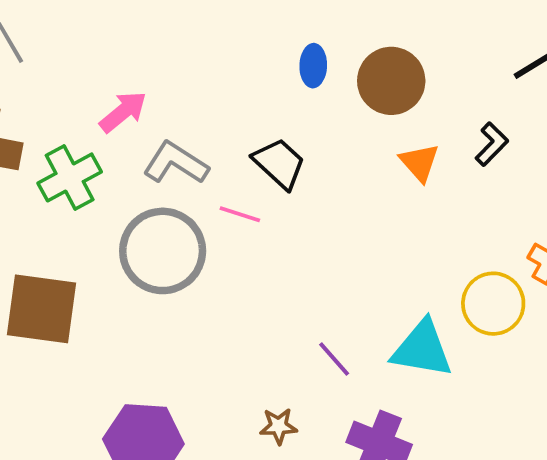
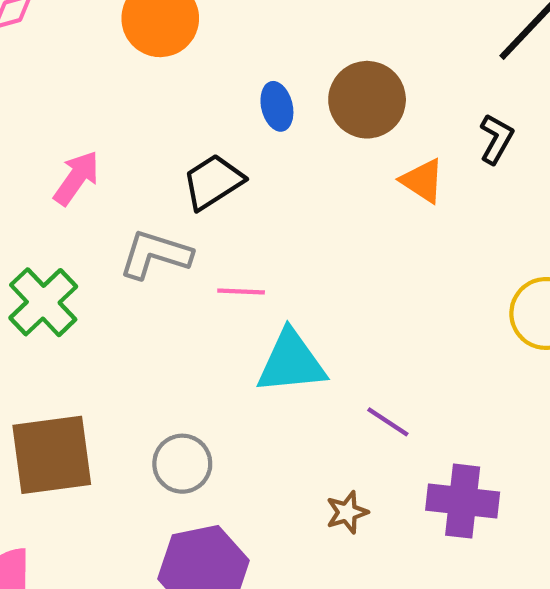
pink arrow: (123, 112) -> (76, 178), moved
black trapezoid: (279, 163) -> (213, 182), moved, turned -60
gray circle: (163, 251) -> (182, 464), moved, size x0.6
cyan triangle: (422, 349) -> (291, 362), moved

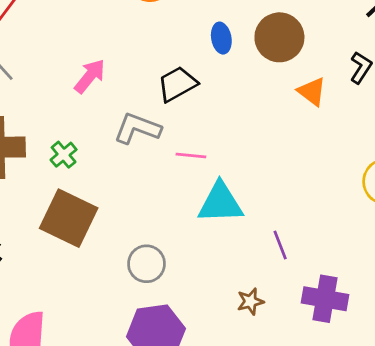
green cross: (43, 302) -> (64, 155), size x0.6
purple line: (388, 422) -> (280, 245), turned 32
brown square: (52, 455) -> (69, 218), moved, turned 30

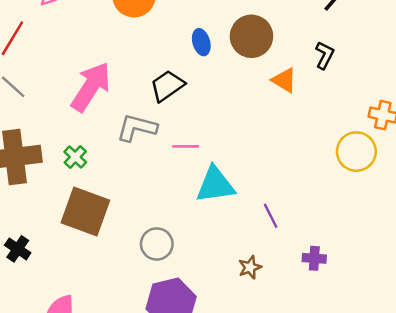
pink arrow: (90, 76) -> (91, 87), size x1.6
purple cross: (325, 299) -> (314, 258), size x0.6

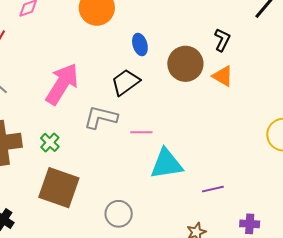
brown circle: (251, 36) -> (185, 64), moved
blue ellipse: (201, 42) -> (140, 45), moved
black L-shape: (325, 55) -> (222, 40), moved
purple line: (271, 216) -> (213, 189), turned -75

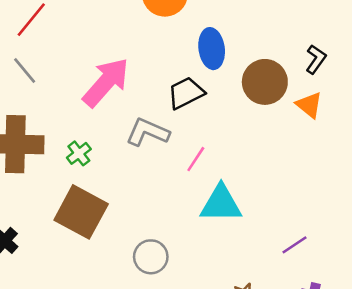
blue ellipse: (140, 45) -> (212, 49), size x1.4
pink line: (141, 132) -> (196, 159), turned -65
purple line: (213, 189) -> (295, 245), moved, turned -30

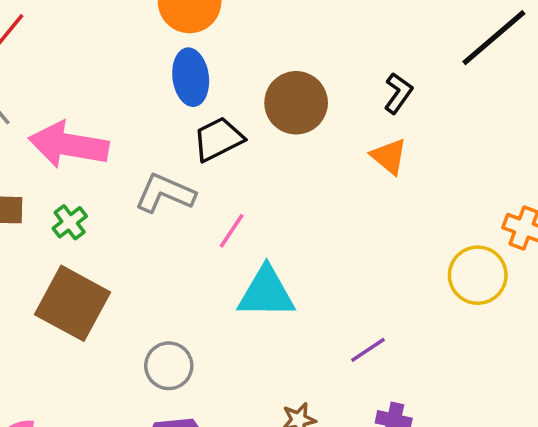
blue ellipse: (212, 49) -> (191, 77), moved
pink arrow: (106, 82) -> (69, 145), moved, turned -122
brown circle: (265, 82) -> (296, 103), moved

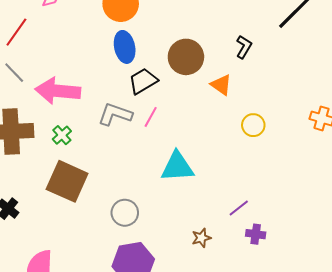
orange triangle: (389, 156) -> (221, 85), moved
pink line: (232, 231) -> (151, 117), moved
yellow circle: (478, 275) -> (253, 125), moved, size x0.7
purple line: (368, 350) -> (239, 208), moved

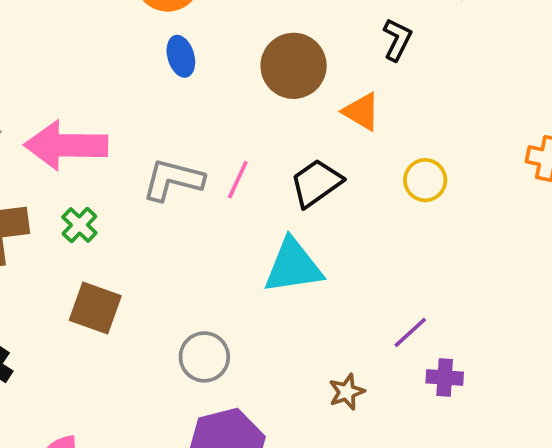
blue ellipse: (125, 47) -> (181, 56), size x0.7
black trapezoid: (143, 81) -> (316, 183), moved
brown square: (67, 181) -> (95, 308), size x0.7

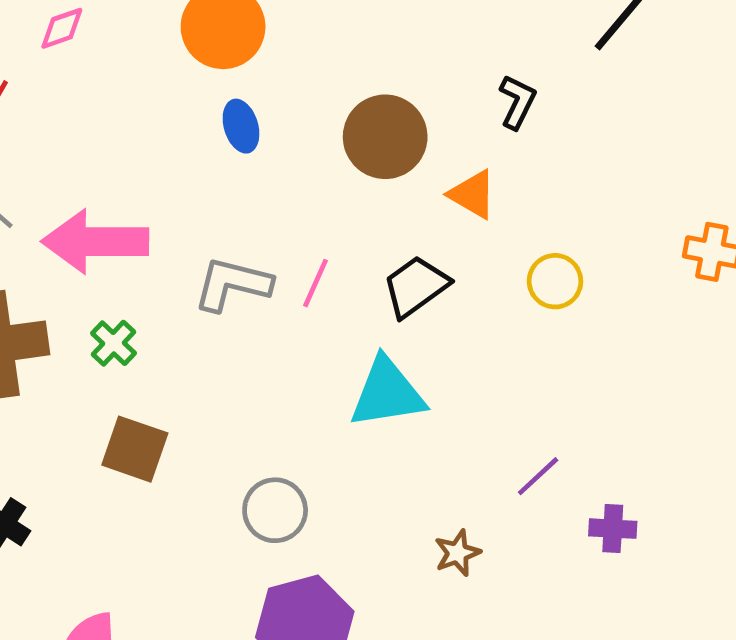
purple cross: (445, 378) -> (613, 529), moved

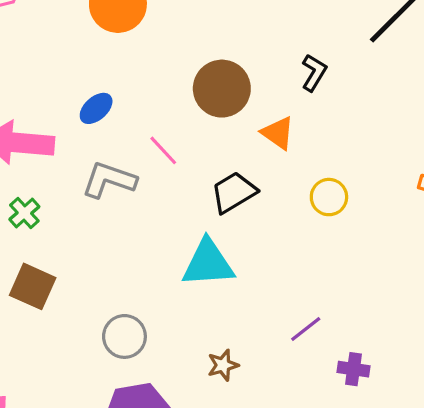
blue ellipse: (241, 126) -> (96, 108), moved, turned 60
pink line: (315, 283) -> (163, 150), moved, turned -72
brown star: (457, 553) -> (223, 365), moved

